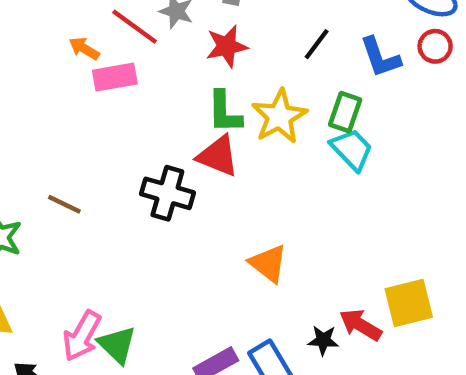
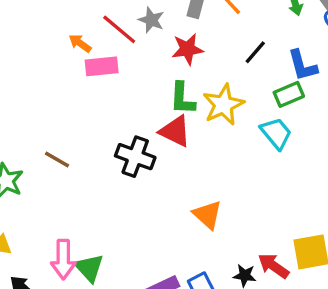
green rectangle: (345, 112) -> (289, 94), moved, turned 44
pink arrow: (82, 336) -> (63, 259), turned -33

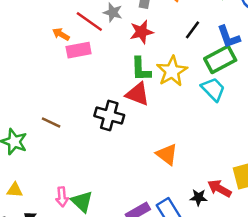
green rectangle: (289, 94) -> (220, 59), size x1.4
pink arrow: (63, 259) -> (62, 197), size x0.7

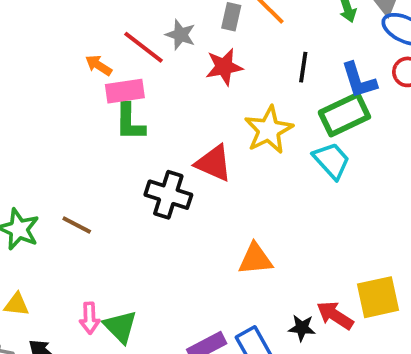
black line: (192, 30) -> (303, 67), turned -30
green L-shape: (141, 69) -> (130, 122), moved
brown line: (51, 123) -> (77, 225), moved
orange triangle: (167, 154) -> (255, 259), turned -45

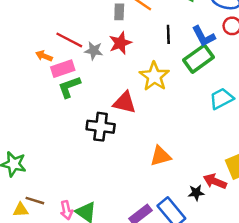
gray star: (181, 35) -> (94, 51), moved
green L-shape: (130, 122) -> (69, 87), turned 80
cyan trapezoid: (332, 161) -> (221, 99), moved, turned -65
brown line: (77, 225) -> (35, 201), moved

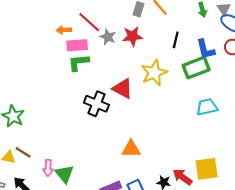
orange arrow: (44, 56) -> (64, 30), turned -40
orange triangle: (160, 156) -> (131, 149), moved

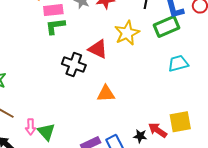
orange triangle: (131, 149) -> (106, 94), moved

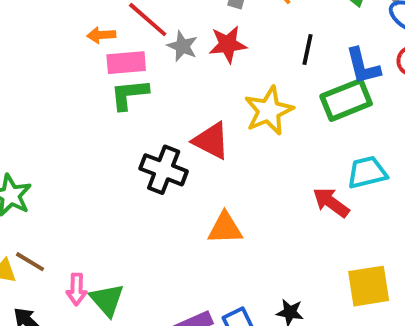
red arrow: (158, 130) -> (331, 202), moved

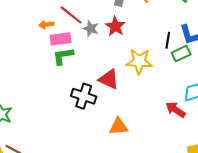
red star: (228, 44) -> (115, 26), turned -30
black line: (308, 50) -> (168, 40), moved
green rectangle: (346, 100) -> (181, 54), size x0.7
yellow star: (269, 111) -> (139, 61), turned 30

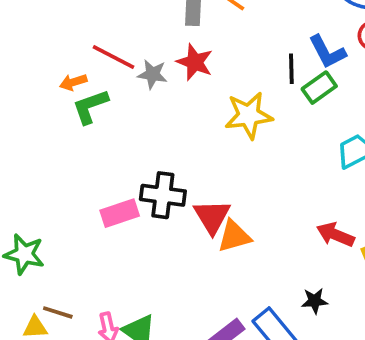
pink rectangle: (61, 39) -> (120, 213), moved
green L-shape: (63, 56) -> (90, 106), moved
red triangle: (109, 79) -> (212, 217), moved, turned 45
red arrow: (176, 110) -> (335, 235), moved

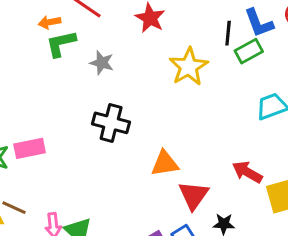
gray star: (152, 74) -> (102, 63), moved
yellow star: (249, 115) -> (189, 67), turned -30
pink rectangle: (120, 213) -> (30, 148), moved
red triangle: (212, 217) -> (194, 195), moved

